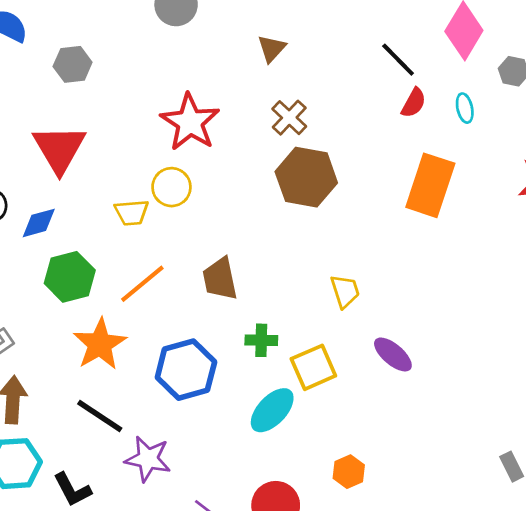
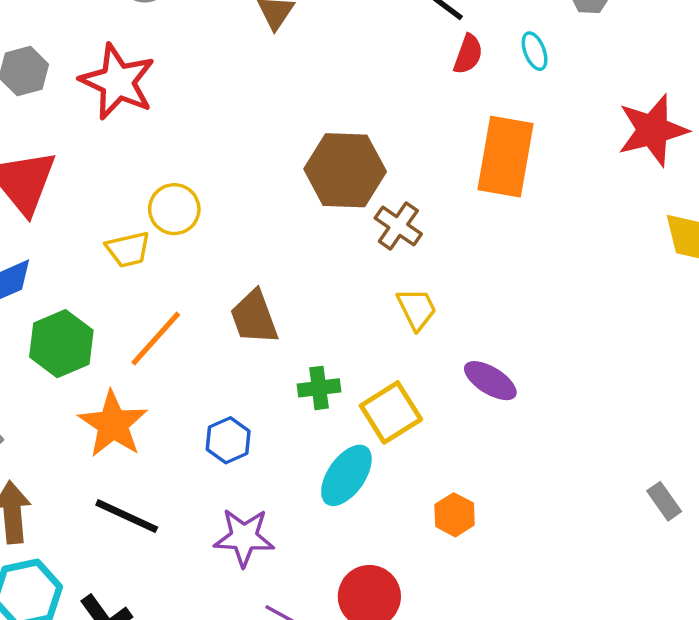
brown cross: (289, 118) -> (398, 226), moved
red star: (190, 122) -> (118, 82), moved
blue hexagon: (186, 370) -> (228, 440), size x0.6
purple star: (148, 459) -> (244, 537), moved
orange hexagon: (349, 472) -> (455, 515), moved

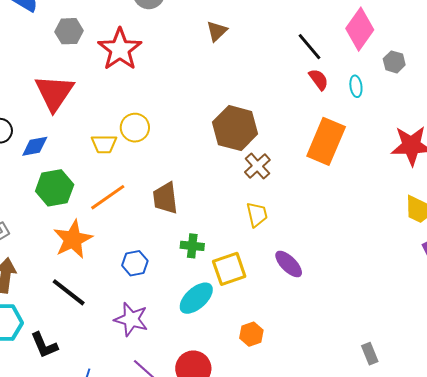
red semicircle: (468, 54) -> (319, 79), turned -70

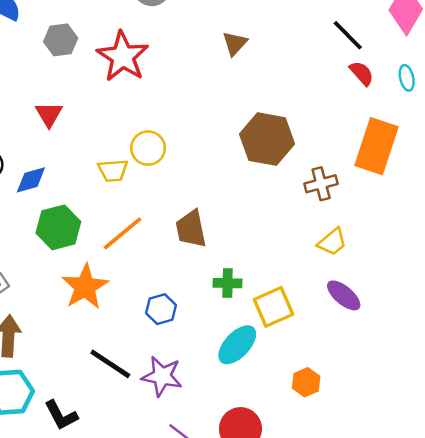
brown triangle: (217, 31) -> (235, 43), moved
red triangle: (54, 93) -> (49, 114), size x0.6
brown cross: (257, 166) -> (321, 184), moved, turned 32
yellow trapezoid: (257, 214) -> (332, 242), moved, turned 68
black line: (69, 292) -> (110, 364), moved

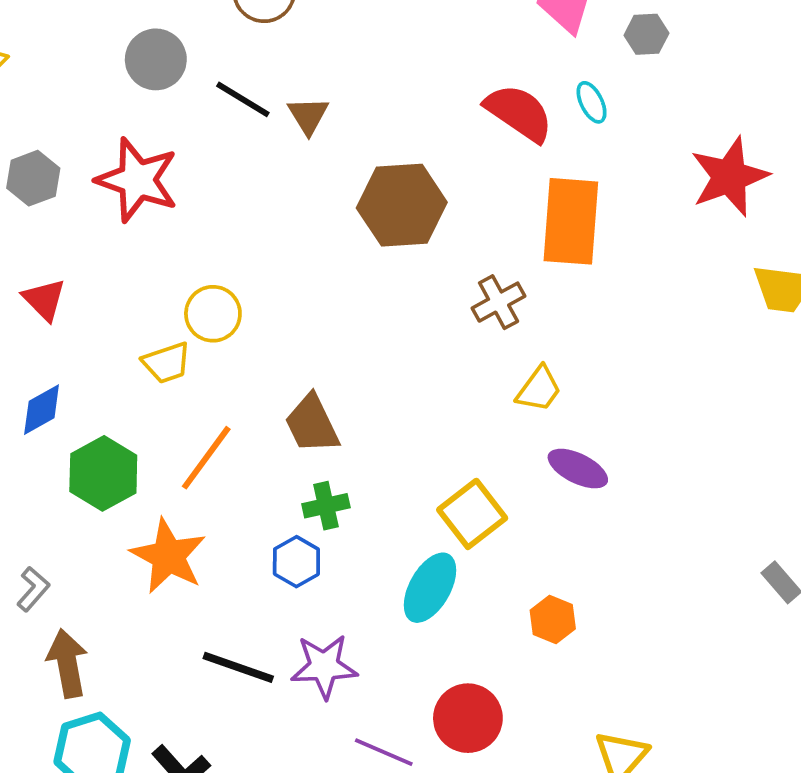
black line: (348, 35) -> (243, 99), moved
red semicircle: (362, 73) -> (519, 113), size x1.6
brown hexagon: (267, 139) -> (402, 205), moved
green cross: (228, 283) -> (326, 506), moved

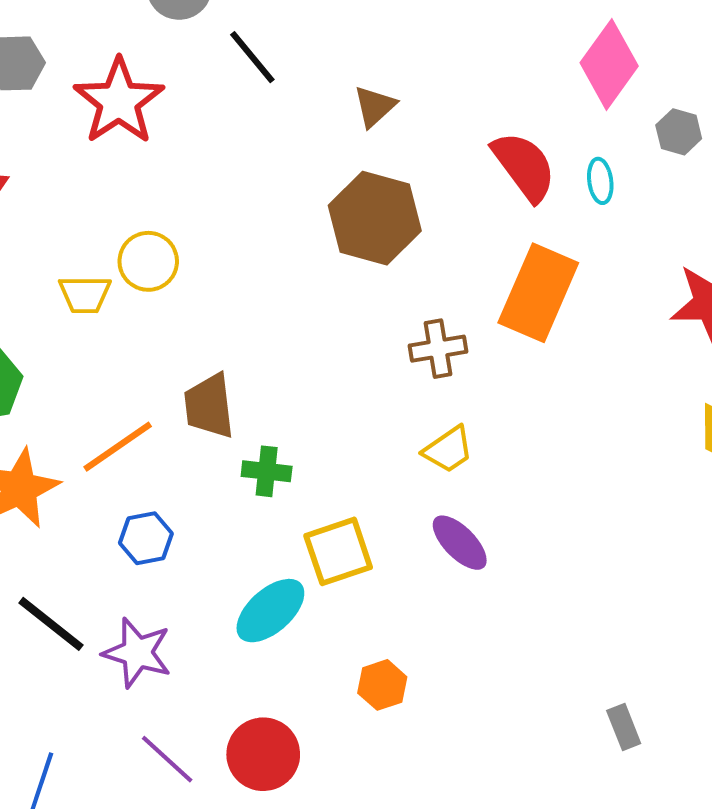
brown triangle: (308, 116) -> (375, 106), moved
orange line: (206, 458) -> (118, 447), moved
green cross: (326, 506) -> (267, 471), moved

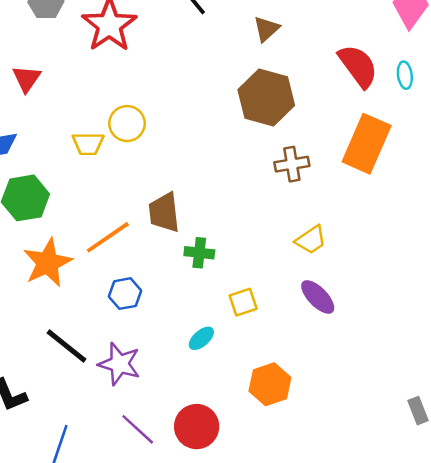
brown cross: (438, 349) -> (292, 164), moved
yellow square: (338, 551) -> (243, 302), size x0.7
cyan ellipse: (270, 611) -> (201, 338), size x0.6
orange hexagon: (382, 685) -> (270, 384), size x1.4

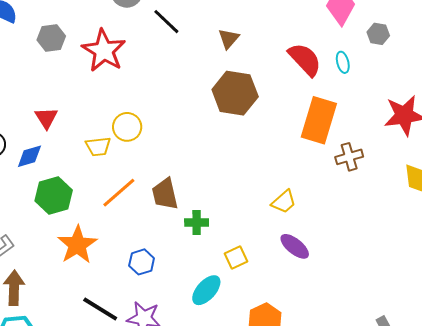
red triangle: (27, 79) -> (46, 118), moved
brown cross: (292, 164) -> (349, 157), moved
orange line: (108, 237) -> (119, 193), moved
cyan ellipse: (201, 338) -> (206, 290), size x1.5

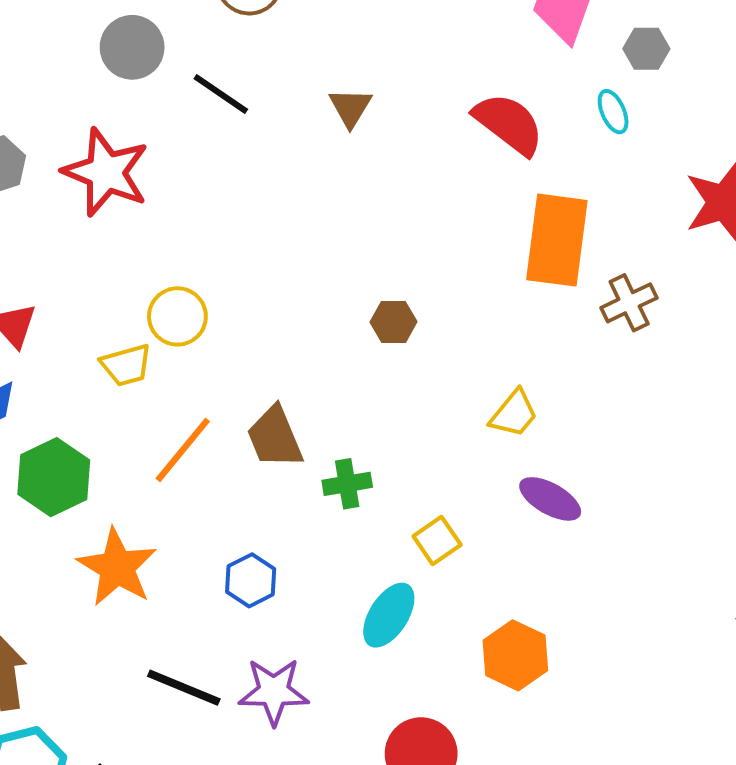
cyan ellipse: (343, 62) -> (613, 112), moved
brown hexagon: (235, 93) -> (394, 322), moved, size x0.5

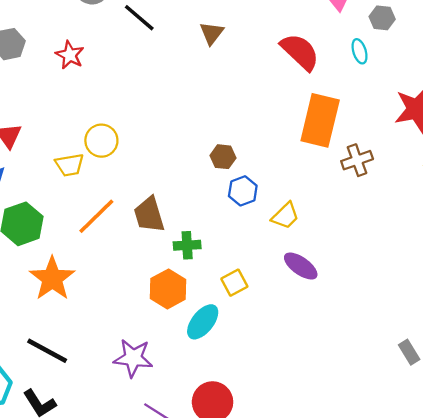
red star: (106, 172) -> (70, 55), size x0.6
blue hexagon: (251, 580) -> (243, 191), moved
orange hexagon: (515, 655) -> (168, 289), moved
black line: (184, 688) -> (47, 351), moved

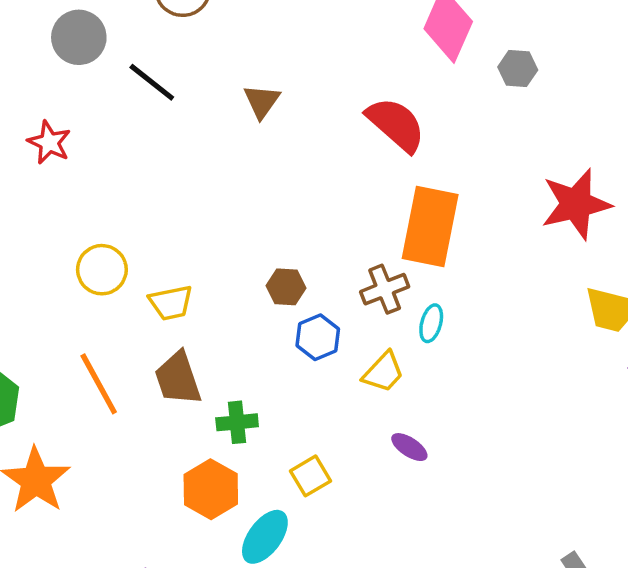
cyan ellipse: (360, 51) -> (431, 323), moved, turned 35
brown cross: (357, 160) -> (385, 289), moved
yellow trapezoid: (70, 165) -> (171, 303), moved
orange line: (96, 216) -> (99, 384), turned -72
purple ellipse: (301, 266) -> (409, 447), size x0.7

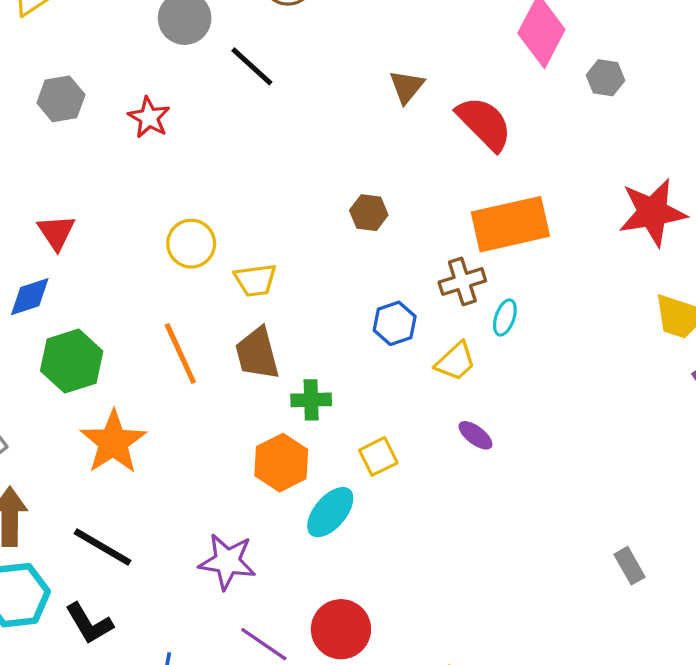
brown triangle: (262, 101) -> (407, 87), moved
orange rectangle: (430, 227) -> (510, 224), turned 62
brown hexagon: (286, 287) -> (369, 213), moved

